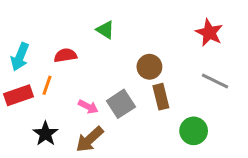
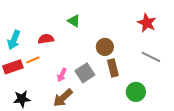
orange line: (47, 85) -> (33, 60), turned 48
pink arrow: (88, 107) -> (62, 75), turned 88
black star: (46, 134) -> (22, 99), moved, turned 30

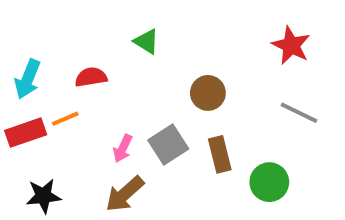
brown rectangle: (113, 68) -> (220, 154), moved

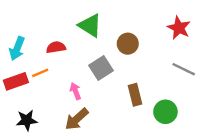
green triangle: (146, 41) -> (90, 25), size x1.5
brown circle: (208, 93) -> (128, 44), moved
gray square: (168, 144) -> (101, 68), moved
pink arrow: (123, 148) -> (75, 91), turned 133

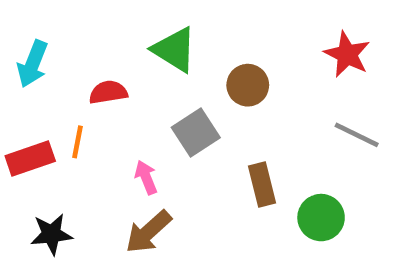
cyan arrow: (17, 49) -> (33, 64), moved
orange line: (40, 73) -> (77, 142), turned -56

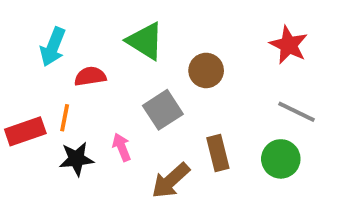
cyan arrow: (33, 64) -> (53, 47), moved
green circle: (321, 218) -> (281, 159), moved
brown arrow: (148, 232) -> (171, 181), moved
black star: (51, 234) -> (76, 159), moved

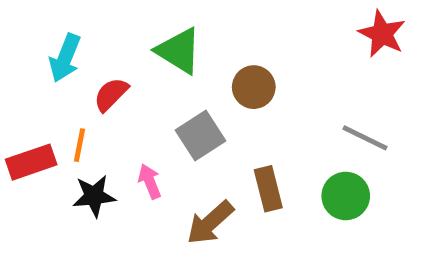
red star: (289, 45) -> (382, 34), moved
red semicircle: (90, 76) -> (111, 94), turned -36

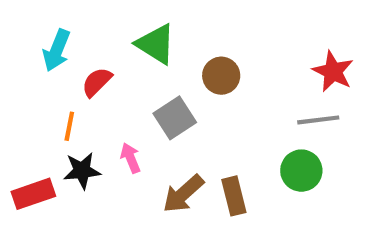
red star: (382, 34) -> (333, 71), moved
gray line: (365, 138) -> (318, 120), turned -33
red rectangle: (31, 162) -> (33, 194), moved
brown rectangle: (268, 189) -> (234, 196), moved

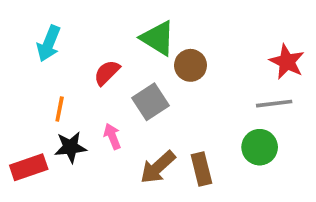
green triangle: (156, 44) -> (158, 38), moved
red semicircle: (97, 82) -> (107, 73), moved

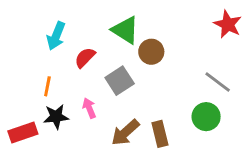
cyan arrow: (49, 44) -> (56, 36), moved
red star: (287, 62) -> (228, 24), moved
gray line: (274, 104) -> (218, 82), turned 44

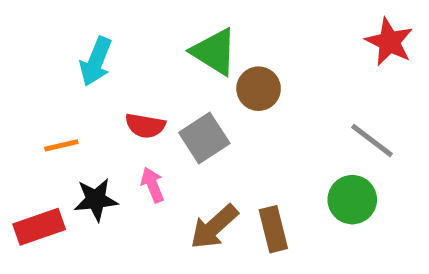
red semicircle: (85, 57) -> (145, 126), moved, turned -125
orange line: (47, 86) -> (61, 145), moved, turned 66

